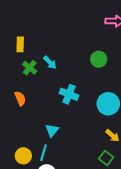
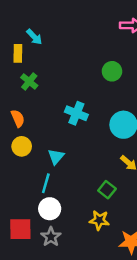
cyan arrow: (50, 62) -> (34, 37), moved
yellow circle: (23, 156) -> (22, 146), moved
green square: (106, 158) -> (107, 190), moved

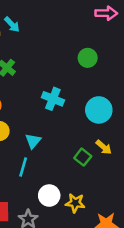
green square: (107, 190) -> (83, 157), moved
white circle: (50, 209) -> (49, 196), moved

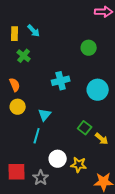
cyan arrow: (12, 24) -> (34, 31), moved
cyan cross: (53, 99) -> (61, 81), turned -36
yellow arrow: (104, 147) -> (102, 139), moved

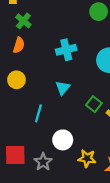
orange semicircle: (15, 85) -> (19, 45), moved, turned 40
cyan triangle: (45, 115) -> (63, 88), moved
yellow star: (79, 165) -> (87, 158), moved

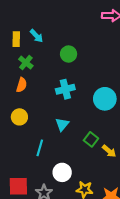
green circle: (99, 12) -> (69, 54), moved

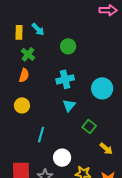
cyan triangle: (62, 124) -> (69, 105), moved
yellow arrow: (109, 151) -> (106, 149), moved

